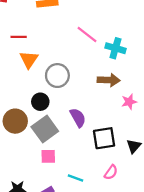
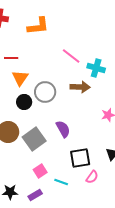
brown arrow: (109, 80) -> (80, 87), moved
black circle: (40, 102) -> (24, 102), moved
black square: (104, 138) -> (80, 158), moved
pink square: (48, 156) -> (40, 171), moved, turned -32

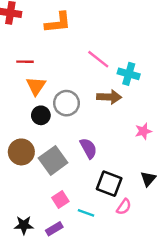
black square: (80, 158) -> (109, 184), turned 30

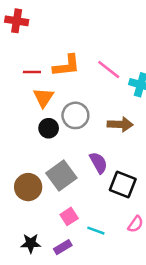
orange L-shape: (58, 23) -> (66, 66), moved
brown arrow: (109, 97) -> (120, 124), moved
brown circle: (21, 152) -> (28, 187), moved
black square: (109, 184) -> (123, 184), moved

